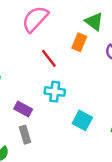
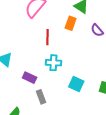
red line: (49, 58) -> (48, 37), turned 42
gray rectangle: (25, 135) -> (41, 97), moved

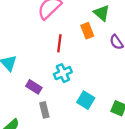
orange rectangle: (71, 23) -> (87, 31), turned -48
cyan cross: (53, 63) -> (63, 73), turned -35

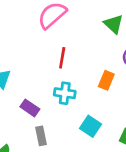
orange rectangle: (87, 31) -> (106, 80), moved, turned 42
cyan cross: (63, 73) -> (65, 93), turned 30

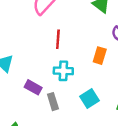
cyan square: (90, 126) -> (89, 98), turned 30
gray rectangle: (41, 136) -> (53, 102), moved

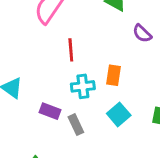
orange rectangle: (100, 56) -> (114, 75), moved

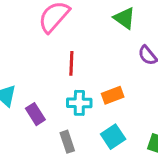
orange rectangle: (114, 75) -> (113, 95), turned 54
purple rectangle: (50, 111) -> (35, 114), moved, turned 30

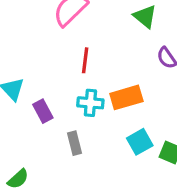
orange rectangle: (113, 95) -> (126, 97), size x1.4
cyan square: (113, 137) -> (140, 142), moved

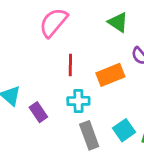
orange rectangle: (126, 97) -> (110, 75), moved
gray rectangle: (75, 143) -> (89, 135), moved, size x1.4

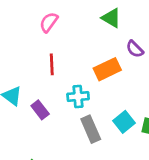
pink semicircle: (53, 23) -> (49, 22), size x0.7
red line: (70, 65) -> (52, 64), moved

